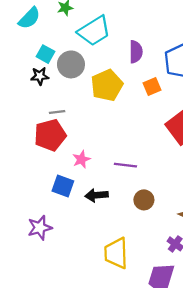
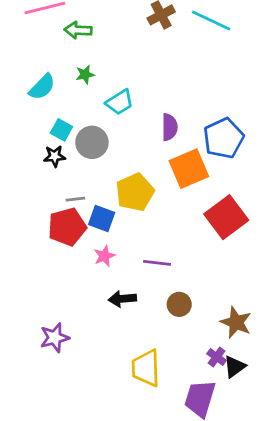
cyan trapezoid: (94, 31) -> (120, 102), size x0.7
yellow pentagon: (107, 85) -> (135, 192), moved
orange square: (152, 86) -> (189, 169), size x1.8
blue square: (63, 186) -> (102, 219), moved

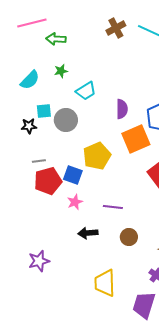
cyan square: (61, 130) -> (44, 111), turned -35
black star: (55, 156) -> (29, 126), moved
gray line: (75, 199) -> (39, 161), moved

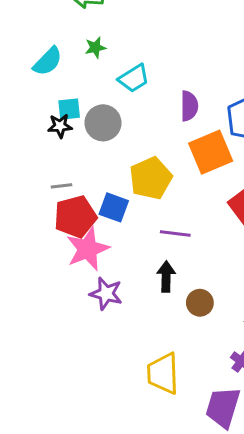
black star: (29, 126) -> (60, 126), moved
pink star: (75, 202) -> (88, 249), moved, size x1.8
purple line: (113, 207) -> (175, 234), moved
black arrow: (88, 233) -> (166, 277), moved, turned 96
purple star: (39, 261) -> (106, 294), moved, turned 30

